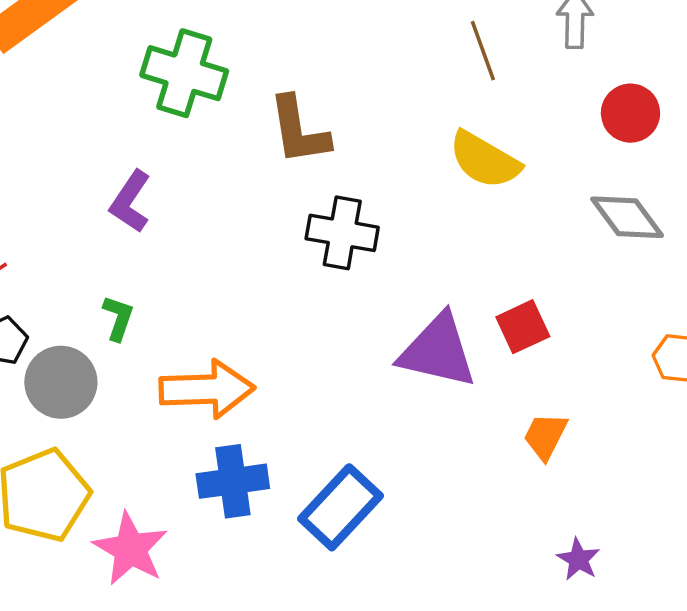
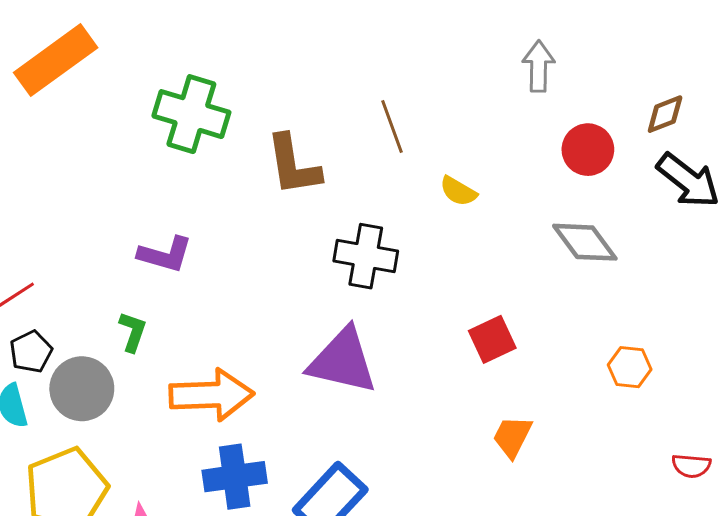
brown line: (483, 51) -> (392, 126), moved
yellow semicircle: (485, 160) -> (458, 191), size x0.6
purple L-shape: (130, 202) -> (165, 254), moved, turned -108
black cross: (342, 233) -> (366, 256), moved
purple triangle: (438, 351) -> (343, 361), moved

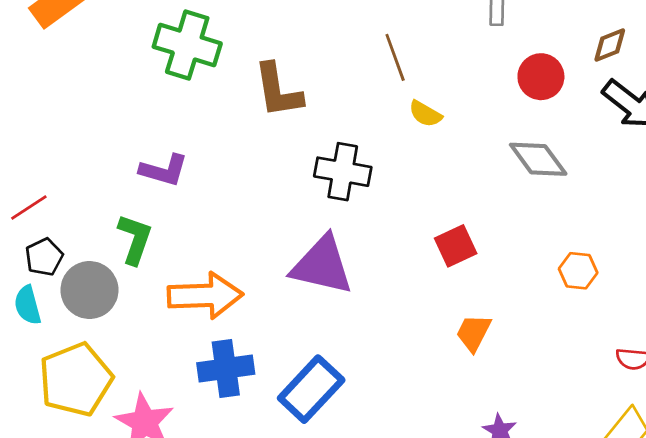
brown line: (392, 126) -> (395, 57), moved
green L-shape: (133, 332) -> (135, 239), size x1.4

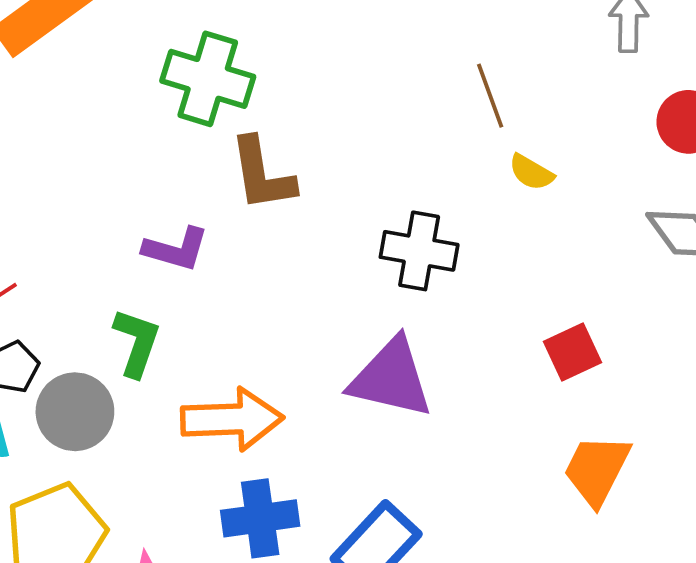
brown L-shape: (278, 90) -> (262, 174), moved
orange trapezoid: (473, 333) -> (597, 470), size x1.4

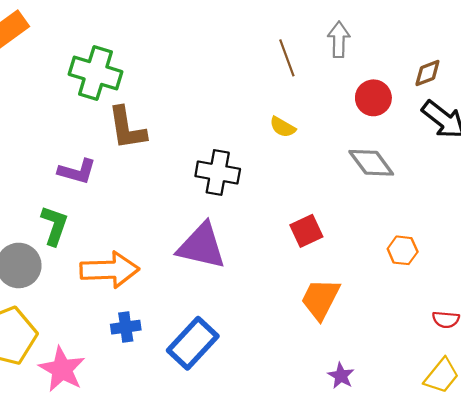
brown line: (490, 96) -> (287, 58), moved
blue cross: (260, 518) -> (126, 327), size x0.7

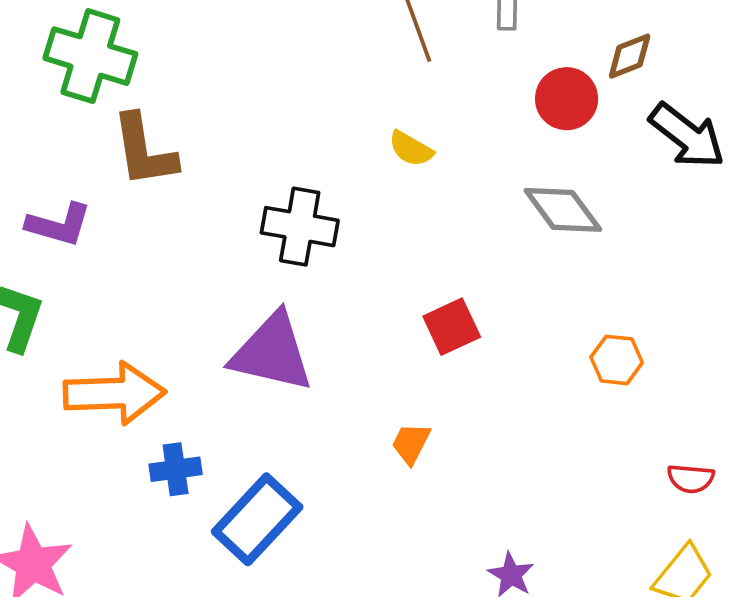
brown diamond: (427, 73) -> (630, 56), moved
orange trapezoid: (320, 299) -> (411, 443), moved, size x0.6
blue cross: (126, 327) -> (176, 469), moved

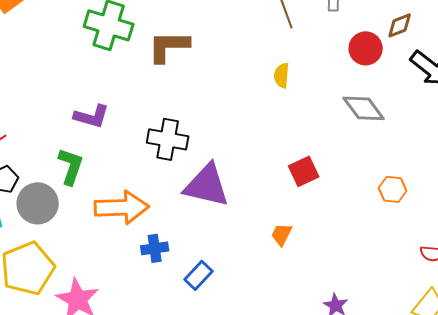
yellow semicircle: (411, 149) -> (282, 75), turned 65
brown L-shape: (144, 151) -> (169, 46), moved, turned 99
black cross: (300, 227) -> (168, 139), moved
blue rectangle: (257, 519) -> (199, 275), size x0.6

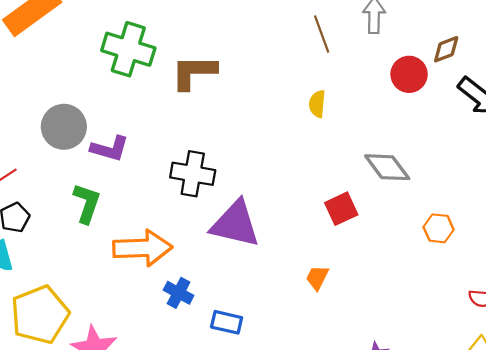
gray diamond: (364, 108) -> (387, 167), moved
gray circle: (38, 203) -> (64, 127), moved
blue cross: (155, 248) -> (179, 293), turned 36
blue rectangle: (199, 275) -> (227, 322), turned 60

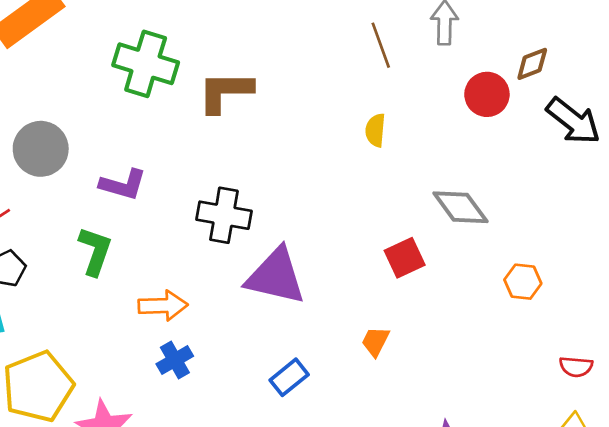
gray circle: (64, 127) -> (41, 149), moved
orange arrow: (142, 248) -> (163, 306), size x0.7
blue cross: (179, 293) -> (175, 360), moved, turned 32
blue rectangle: (227, 322) -> (289, 377), moved, turned -52

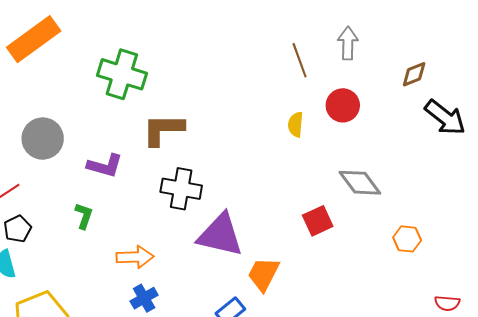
brown L-shape: (225, 92) -> (163, 129), moved
red circle: (487, 94) -> (343, 105), moved
green L-shape: (95, 251) -> (84, 216), size x0.7
orange trapezoid: (375, 341) -> (263, 274), moved, size x1.5

